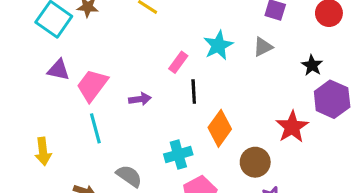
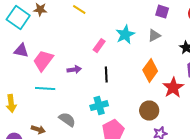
black line: (194, 91) -> (106, 75), moved
cyan line: (95, 128) -> (45, 89), turned -72
orange diamond: (220, 128) -> (150, 71), moved

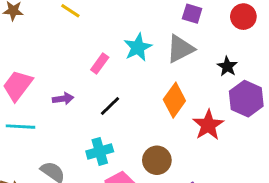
gray triangle: (154, 36) -> (180, 49), size x1.5
black line: (106, 75) -> (110, 106), turned 49
brown circle: (149, 111) -> (157, 160), moved

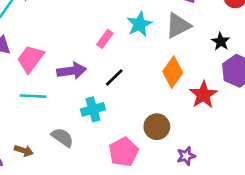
purple arrow: (63, 99) -> (72, 71), size x1.5
cyan cross: (100, 151) -> (93, 109), moved

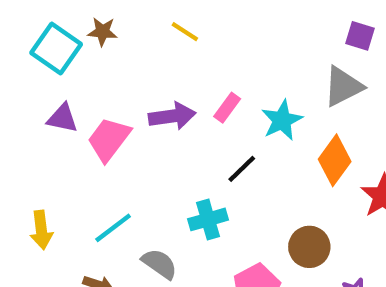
cyan star: (140, 24) -> (282, 120), moved
purple arrow: (72, 71) -> (172, 116), moved
cyan line: (33, 96) -> (113, 228), moved, turned -40

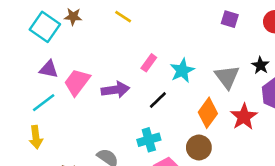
gray triangle: (343, 87) -> (227, 77), moved, turned -40
purple arrow: (172, 116) -> (115, 90), moved
orange diamond: (335, 160) -> (208, 113), moved
cyan cross: (208, 219) -> (149, 140), moved
cyan line: (113, 228) -> (44, 103), moved

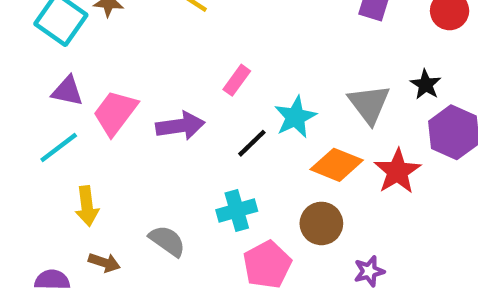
cyan star: (182, 70) -> (295, 117), moved
orange diamond: (208, 113) -> (337, 165), turned 76
yellow arrow: (36, 137) -> (87, 206), moved

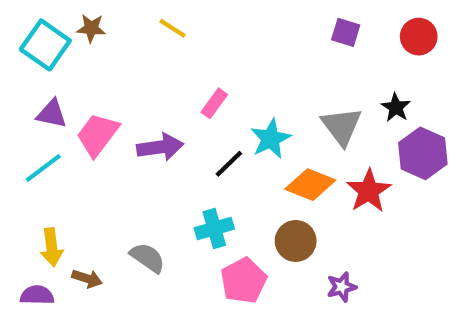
yellow arrow: (87, 206) -> (52, 247), moved

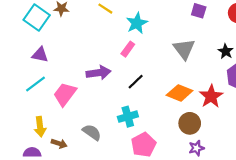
gray triangle: (342, 126) -> (184, 49), moved
pink trapezoid: (97, 135) -> (65, 94), moved
cyan star: (271, 139) -> (137, 23), moved
brown circle: (296, 241) -> (190, 123), moved

